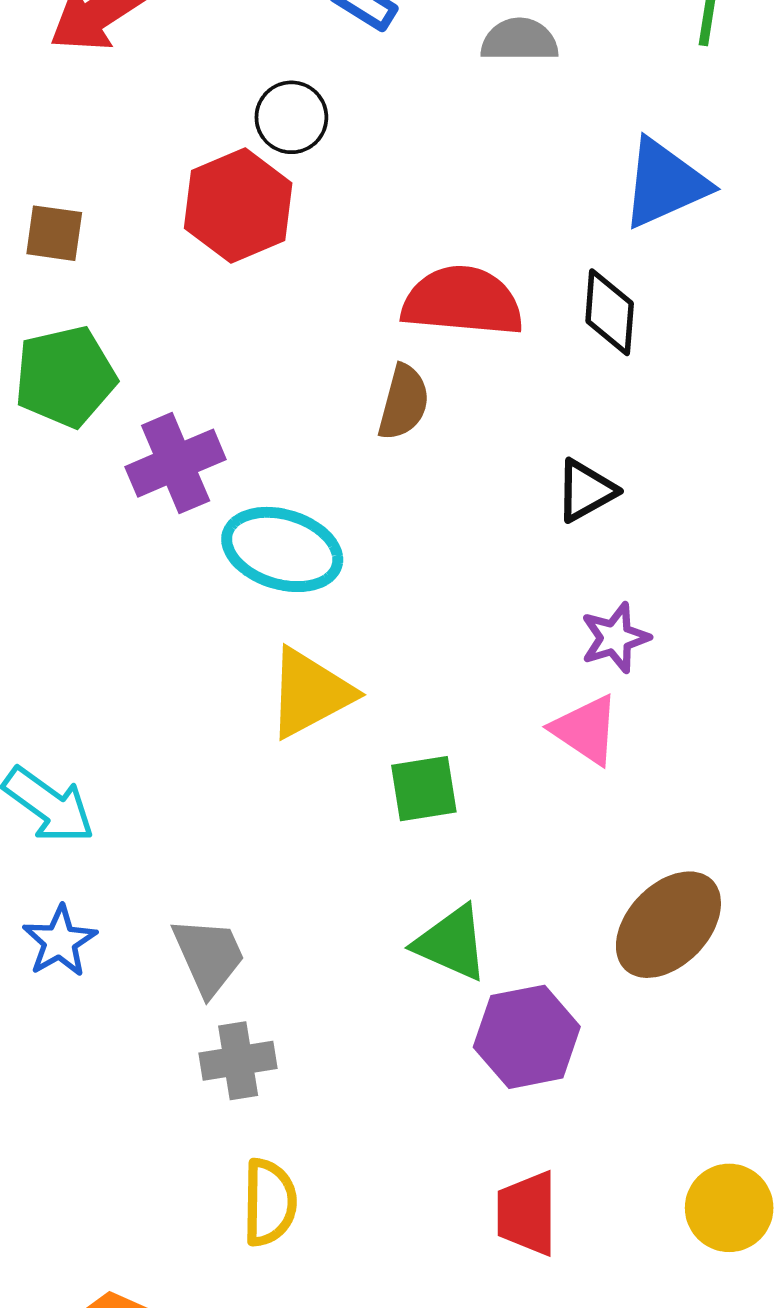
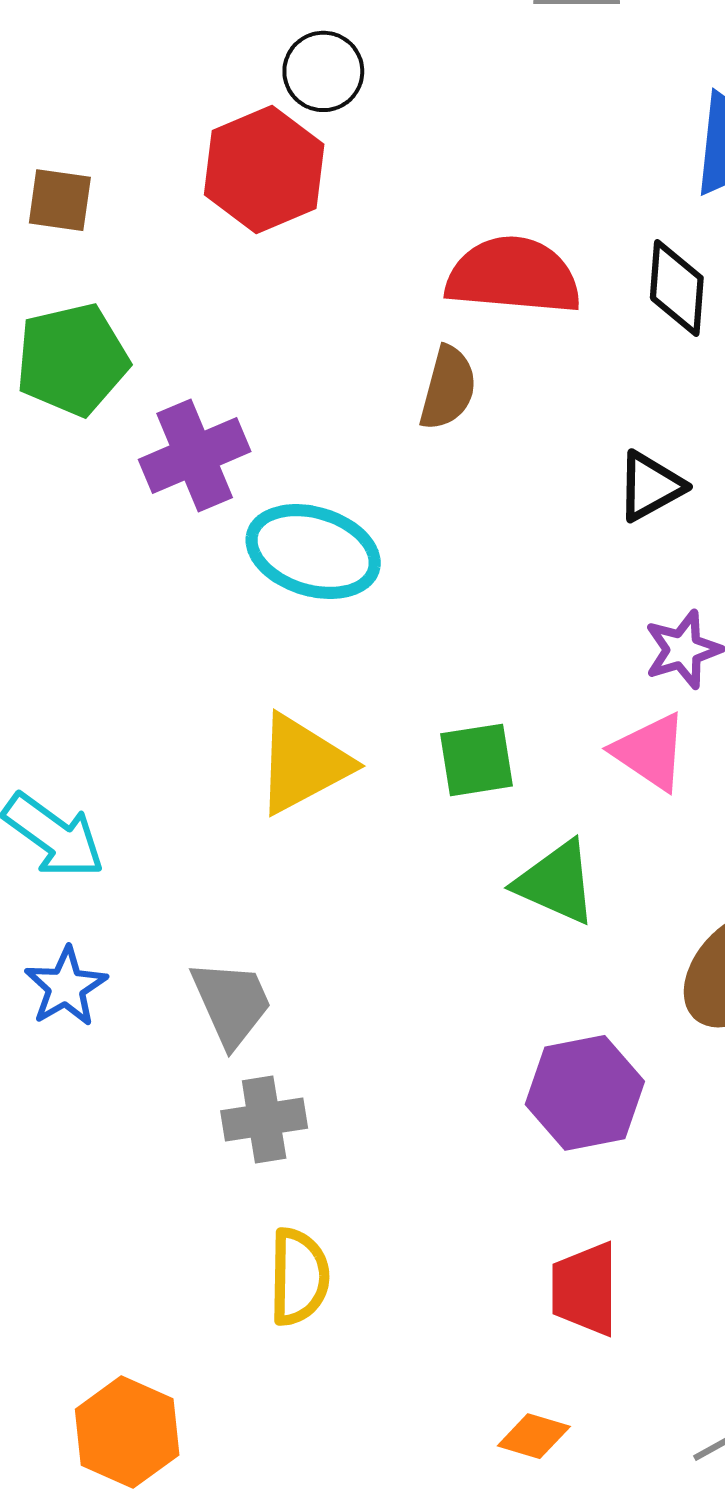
yellow triangle: (310, 693) -> (303, 764), moved
green square: (424, 789) -> (477, 760), moved
green triangle: (451, 943) -> (556, 882), moved

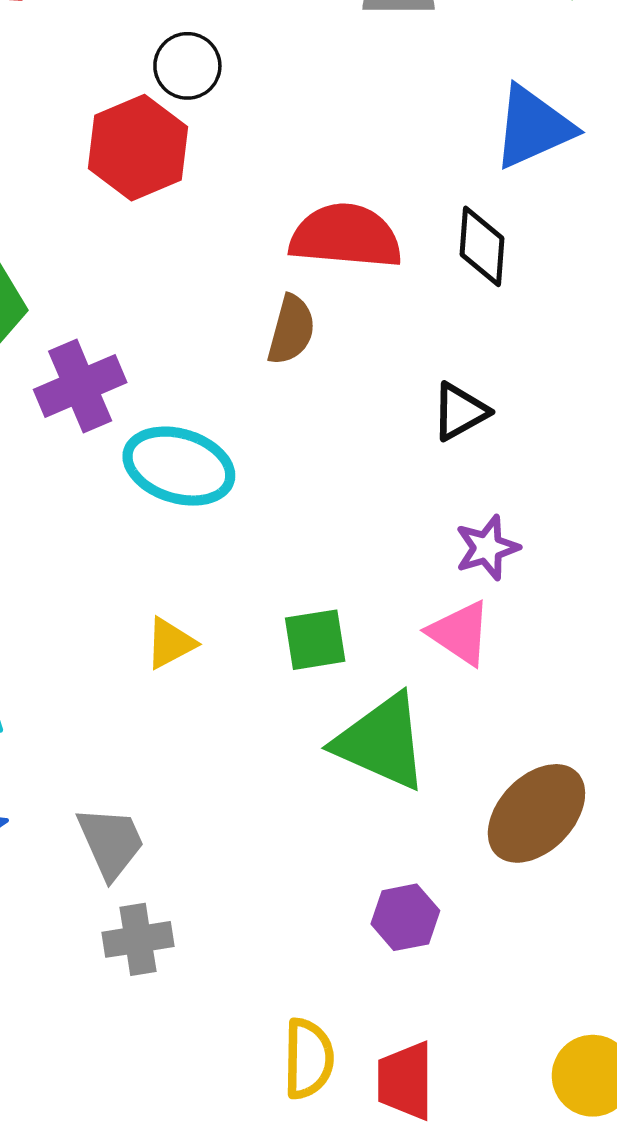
yellow triangle: (303, 764) -> (170, 643), size x0.6
green triangle: (556, 882) -> (382, 742), size x1.4
purple hexagon: (585, 1093) -> (405, 917), size x0.7
yellow semicircle: (299, 1277) -> (308, 1059), moved

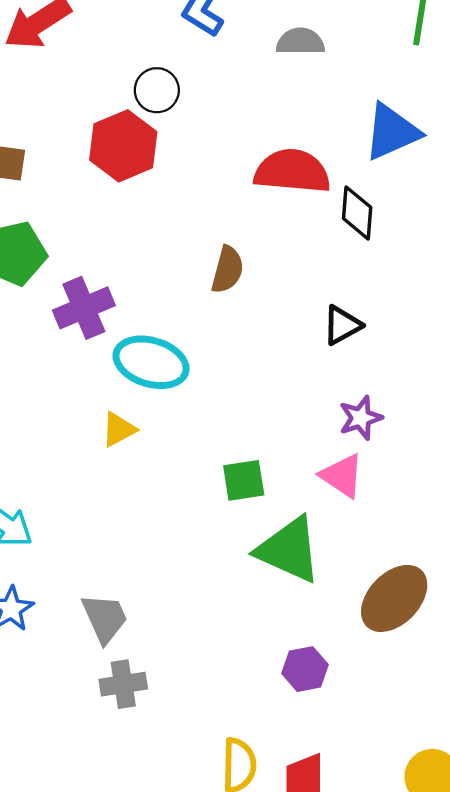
red semicircle: (346, 236) -> (292, 171), moved
yellow triangle: (170, 643) -> (119, 429), moved

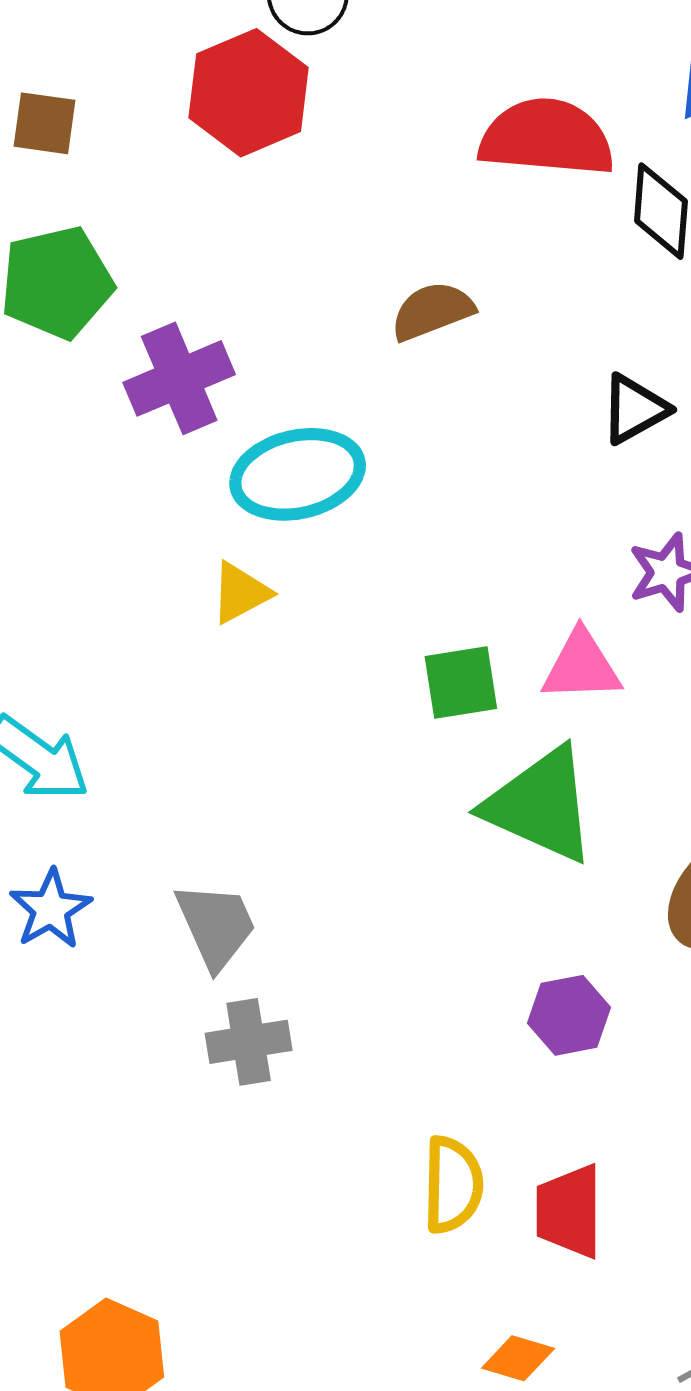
brown semicircle: (227, 270) -> (432, 311), turned -126
cyan ellipse: (151, 362) -> (298, 474), turned -30
pink triangle: (342, 476) -> (581, 666), moved, turned -36

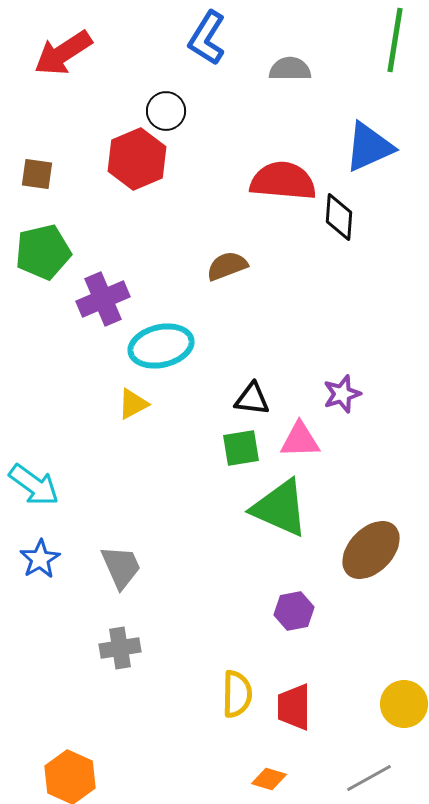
black triangle: (634, 409) -> (252, 399), moved, turned 36
gray cross: (249, 1042) -> (120, 648), moved

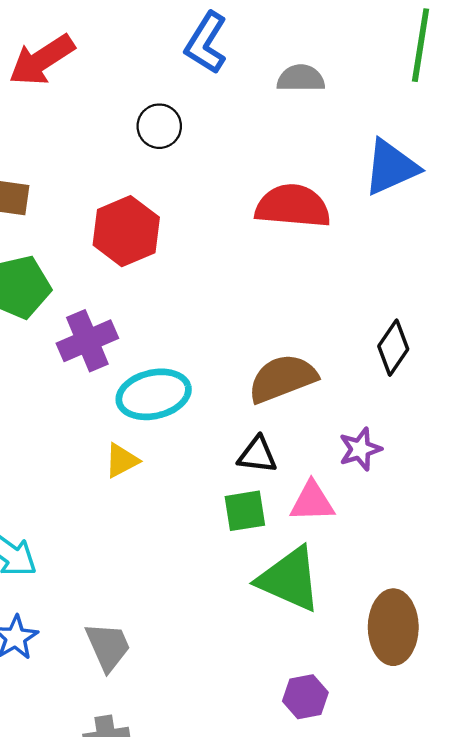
red hexagon: (137, 159) -> (126, 231), moved
black diamond: (339, 217) -> (393, 348), moved, turned 30
brown semicircle: (227, 266) -> (283, 378), moved, size x1.5
brown ellipse: (371, 550) -> (393, 627), turned -44

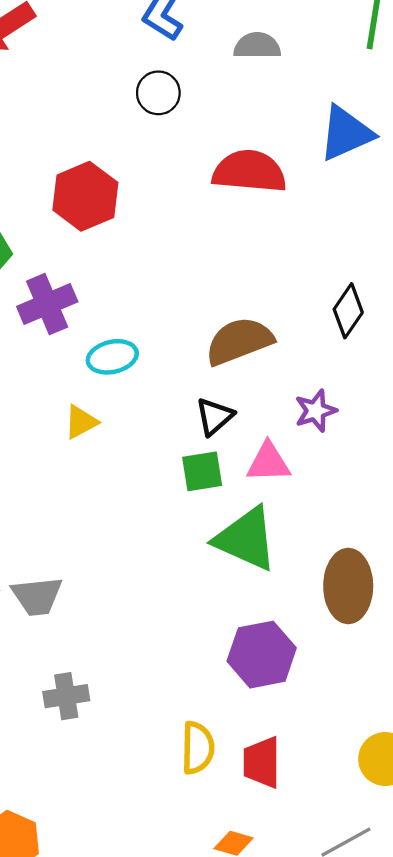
black circle: (159, 126) -> (158, 93), moved
cyan ellipse: (154, 394) -> (112, 357), size x0.7
black triangle: (257, 455) -> (215, 416), turned -48
gray trapezoid: (108, 647) -> (37, 596), moved, turned 108
purple hexagon: (305, 697) -> (262, 655), size x1.5

